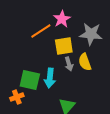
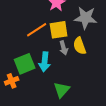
orange line: (41, 31) -> (37, 30), moved
green square: (30, 80) -> (25, 64), turned -35

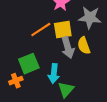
gray arrow: (64, 48) -> (68, 48), size x1.5
cyan arrow: (45, 62) -> (54, 74), moved

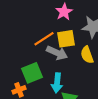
gray arrow: (68, 48) -> (57, 53), moved, turned -50

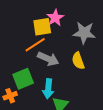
yellow square: (66, 39) -> (42, 27), moved

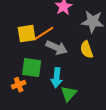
yellow square: (42, 27) -> (27, 34), moved
green square: (23, 79) -> (32, 68), turned 30

